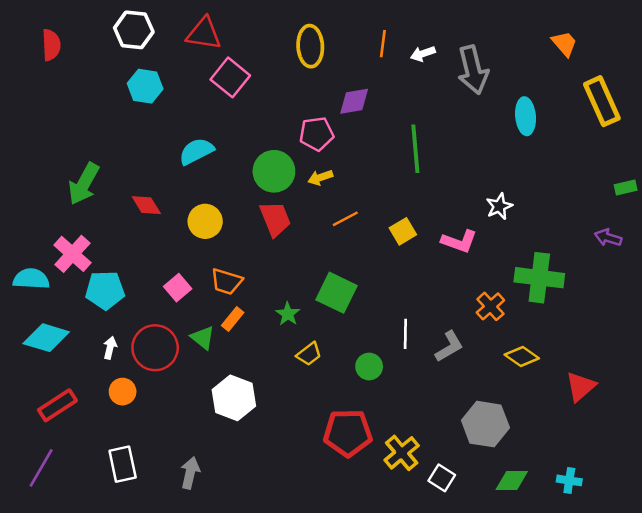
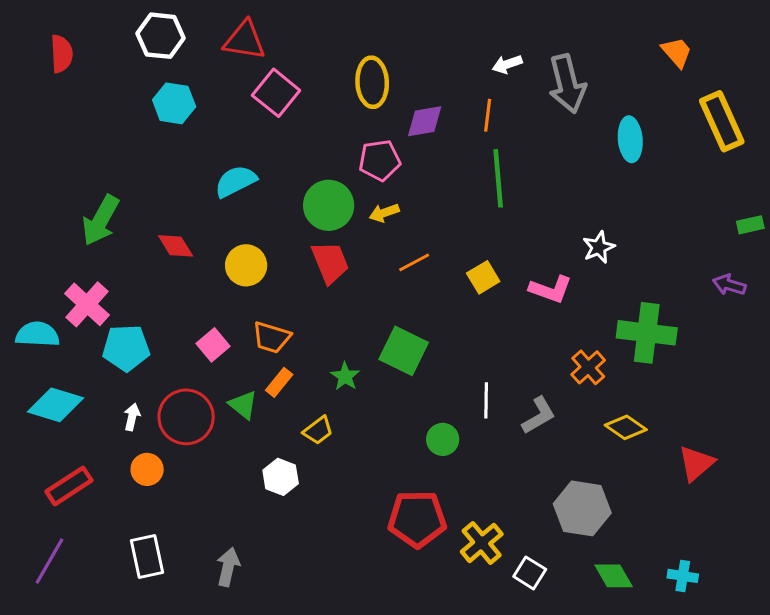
orange line: (383, 44) -> (488, 115), moved
yellow ellipse: (310, 46) -> (372, 82), moved
yellow trapezoid: (309, 354) -> (318, 430), moved
white hexagon: (234, 398) -> (281, 477), size x0.7
green diamond: (512, 480) -> (614, 576), turned 60

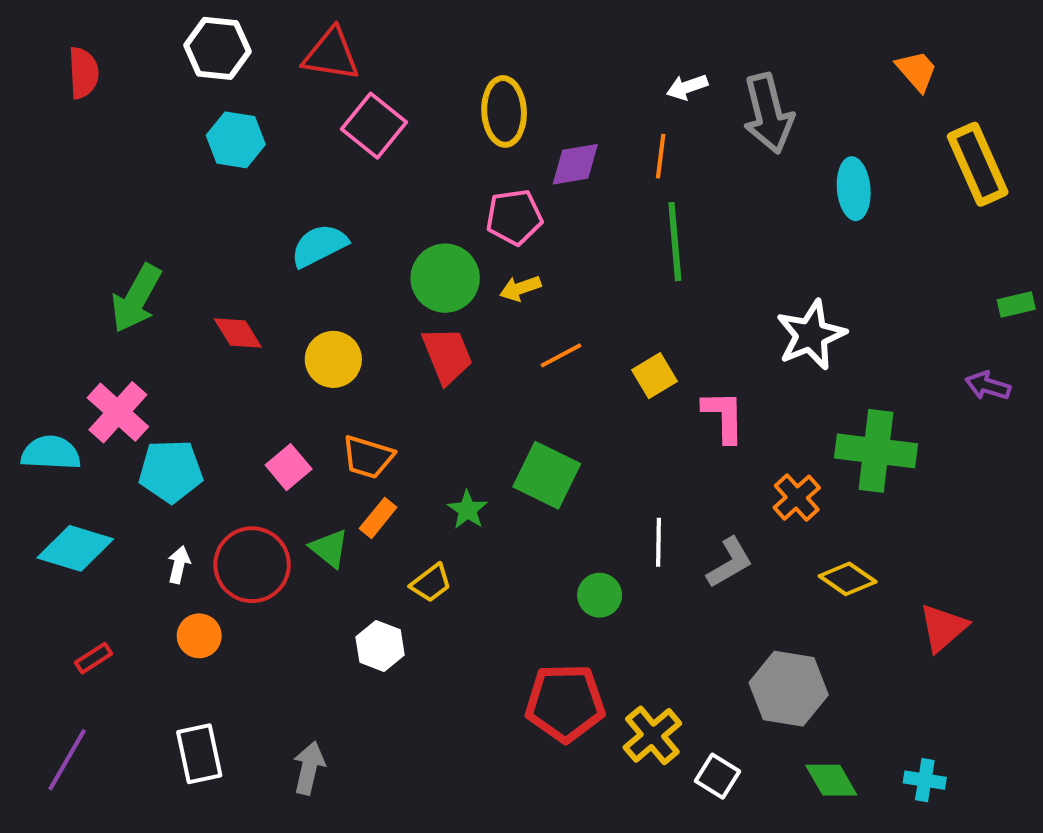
white star: (599, 247) -> (811, 335), size x1.6
pink L-shape: (551, 289) -> (724, 416), moved, turned -111
red rectangle: (69, 486) -> (93, 658), size x0.6

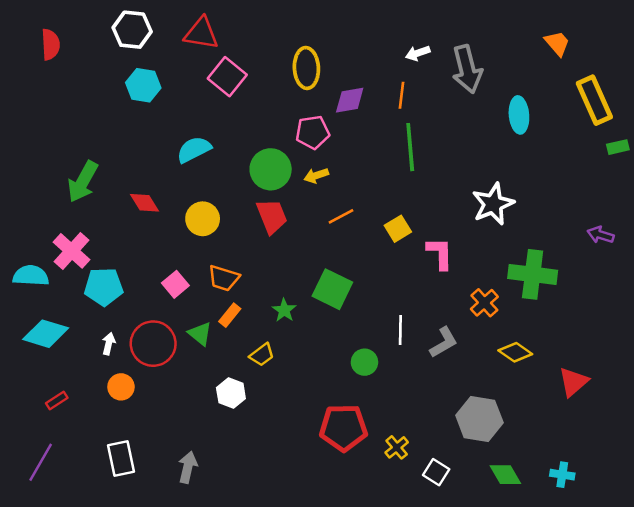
green rectangle: (1016, 305) -> (618, 147), moved
yellow cross: (652, 735) -> (397, 447), size x0.7

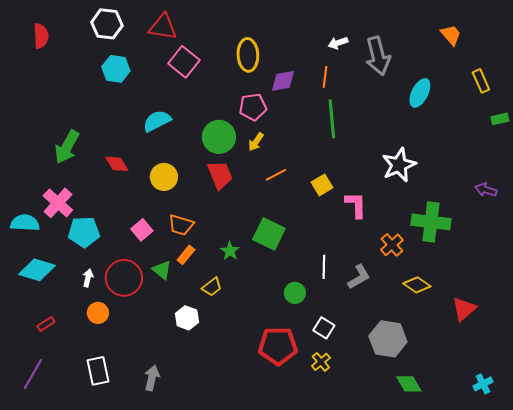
yellow rectangle: (594, 100) -> (481, 81), size x0.6
cyan ellipse: (519, 115) -> (420, 93), turned 32
yellow arrow: (316, 176) -> (256, 142), turned -36
white square: (436, 472) -> (324, 328), moved
cyan cross: (562, 475) -> (483, 384), moved, turned -36

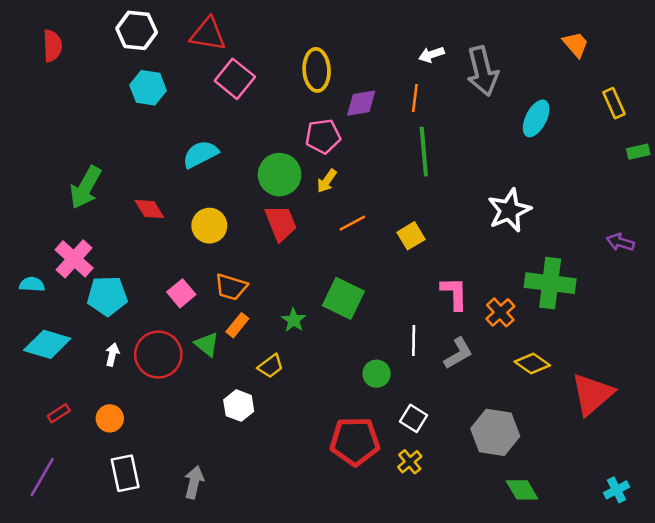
pink L-shape: (356, 205) -> (454, 293), moved
cyan semicircle: (25, 223) -> (32, 284), size x0.7
red triangle: (464, 309) -> (592, 394), size x1.4
orange circle: (98, 313) -> (110, 418), moved

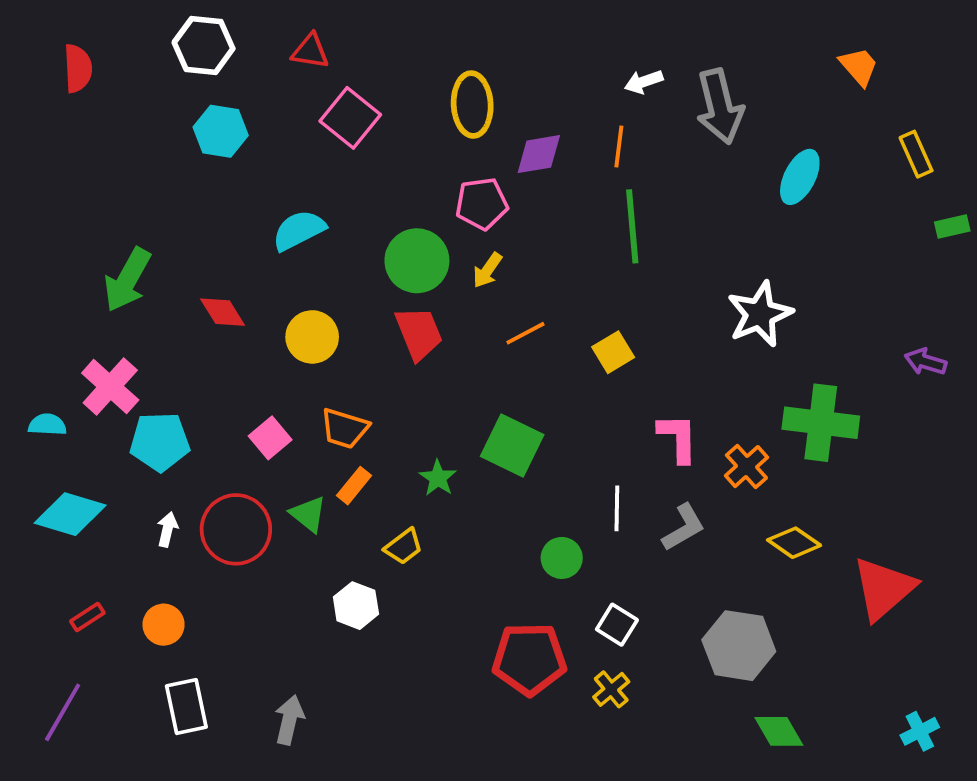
red triangle: (208, 34) -> (310, 51), size x0.7

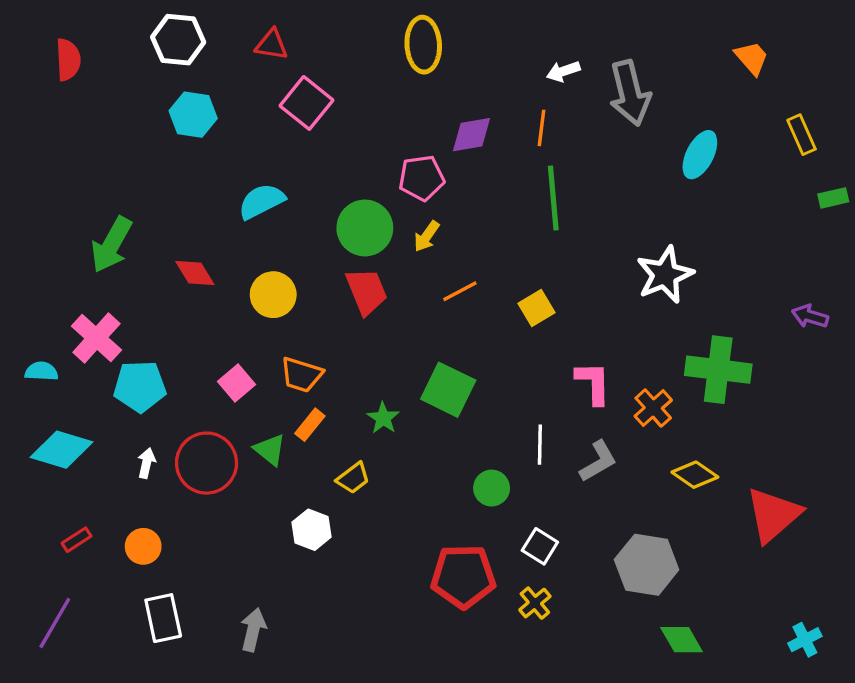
yellow ellipse: (472, 105) -> (423, 45), moved

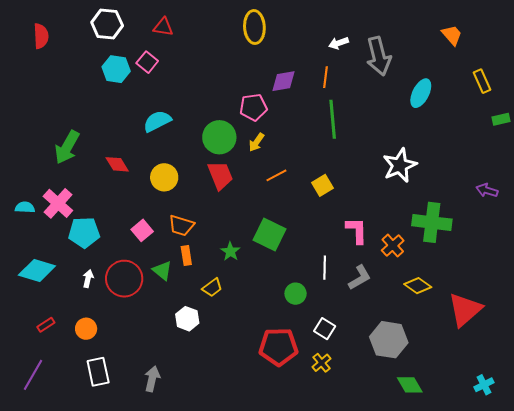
pink square: (307, 103) -> (147, 62), moved, size x0.7
cyan semicircle: (41, 371) -> (25, 207), moved
orange rectangle: (310, 425) -> (186, 256), turned -48

